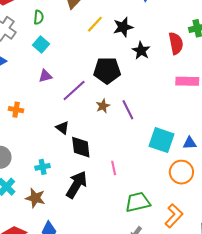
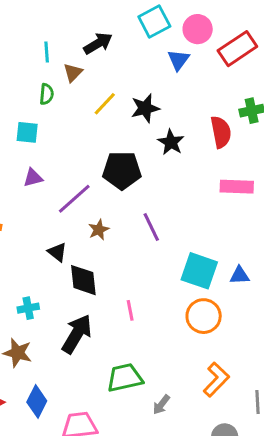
green semicircle: (39, 17) -> (47, 94), moved
cyan square: (41, 45) -> (27, 132), turned -35
brown star: (103, 106) -> (99, 230), moved
orange circle: (181, 172) -> (204, 316), moved
green trapezoid: (138, 202) -> (125, 378), moved

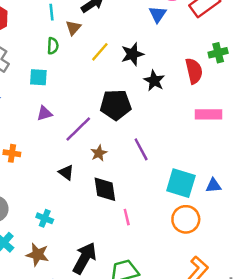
black diamond: (83, 280) -> (105, 189), moved
cyan cross: (28, 308) -> (45, 218), turned 35
black arrow: (77, 334) -> (85, 258), moved

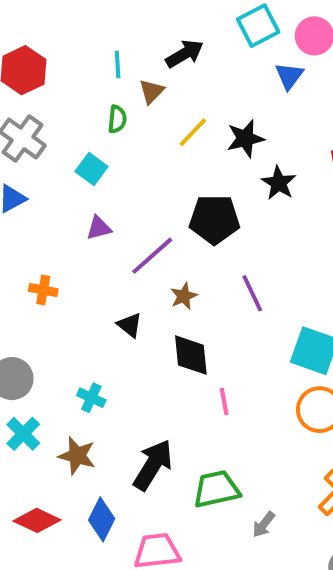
cyan square: (38, 77) -> (92, 169), turned 30

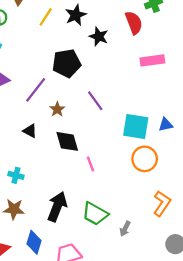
green trapezoid: (216, 489) -> (95, 214), turned -128

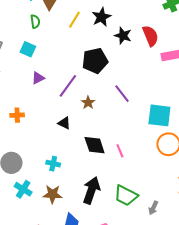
red semicircle: (134, 23) -> (150, 36), moved
black diamond: (67, 141) -> (95, 145), moved

